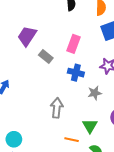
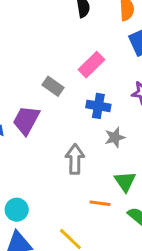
purple trapezoid: (27, 36) -> (26, 120), moved
pink rectangle: (73, 44) -> (91, 65), turned 30
gray star: (95, 93) -> (115, 137), moved

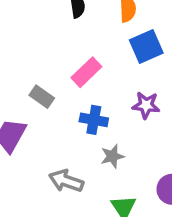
gray arrow: (75, 159) -> (66, 181), turned -72

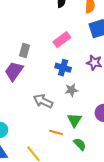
gray rectangle: (42, 97) -> (25, 51), moved, turned 64

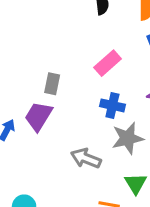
gray star: (71, 90) -> (128, 138), size x1.5

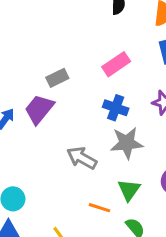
gray rectangle: (52, 84) -> (57, 78), turned 45

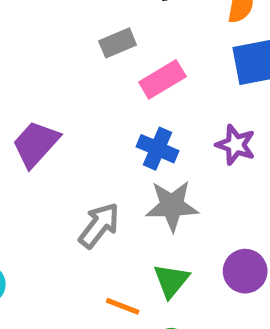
gray rectangle: (57, 78) -> (118, 43), moved
gray arrow: (82, 158) -> (99, 225), turned 96

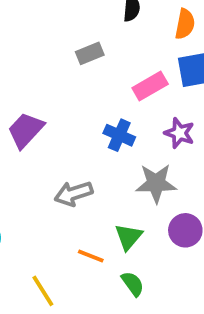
pink rectangle: (162, 79) -> (150, 86), moved
gray star: (172, 206) -> (156, 183), moved
gray arrow: (99, 225) -> (74, 194), turned -147

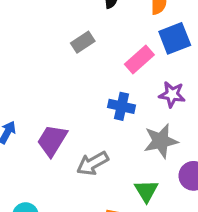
purple trapezoid: (26, 130) -> (52, 140), moved

